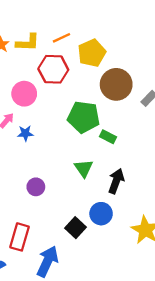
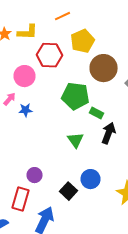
orange line: (61, 38) -> (62, 16), moved
black arrow: (116, 181) -> (108, 133), moved
purple circle: (36, 187) -> (34, 175), moved

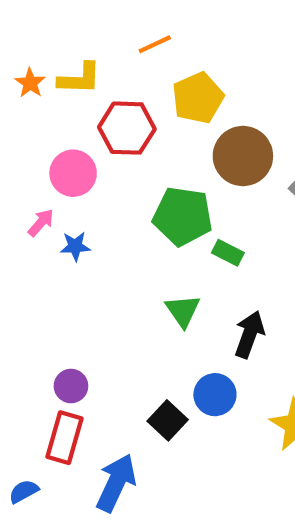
black arrow: (108, 133) -> (249, 334), moved
purple circle: (34, 175) -> (71, 386), moved

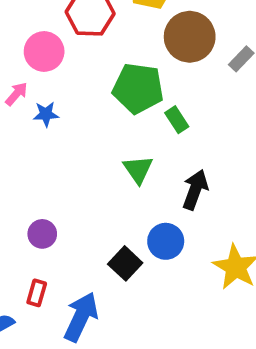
green rectangle: (228, 253) -> (177, 120), turned 30
red rectangle: (64, 438) -> (37, 293), moved, size x0.6

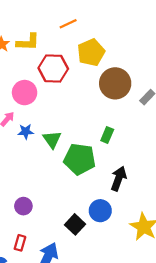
green pentagon: (138, 88) -> (80, 159), moved
green rectangle: (177, 120) -> (107, 135), turned 56
green triangle: (138, 169) -> (52, 140), moved

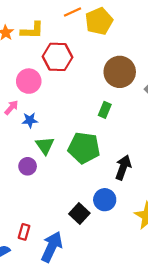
yellow pentagon: (91, 52) -> (99, 21), moved
green rectangle: (107, 135) -> (105, 110), moved
green triangle: (52, 140) -> (45, 146), moved
purple circle: (23, 206) -> (28, 166), moved

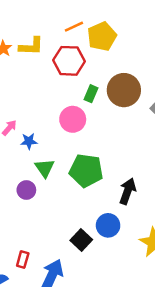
red hexagon: (57, 57) -> (69, 61), moved
pink circle: (29, 81) -> (73, 119), moved
green rectangle: (105, 110) -> (91, 94), moved

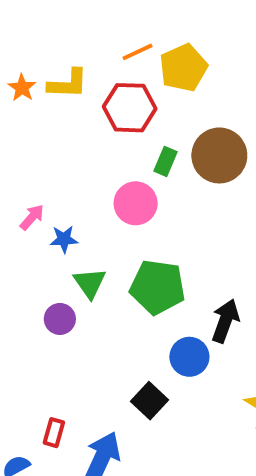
blue circle: (108, 225) -> (189, 357), moved

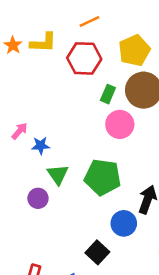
yellow pentagon: (183, 68) -> (134, 51), moved
pink circle: (136, 203) -> (120, 124), moved

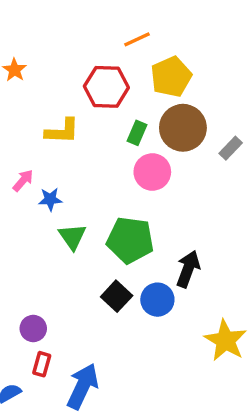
orange line: (89, 21) -> (137, 39), moved
yellow L-shape: (43, 43) -> (62, 131), moved
purple circle: (38, 198) -> (33, 328), moved
black square: (97, 252) -> (117, 296), moved

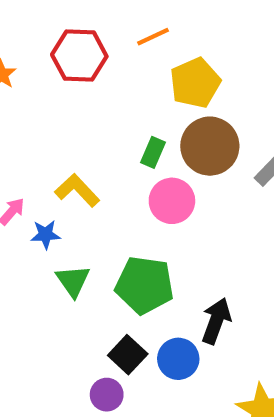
red hexagon: (106, 87) -> (79, 56), moved
yellow L-shape: (62, 131) -> (77, 190), moved, turned -135
purple circle: (33, 328) -> (107, 395), moved

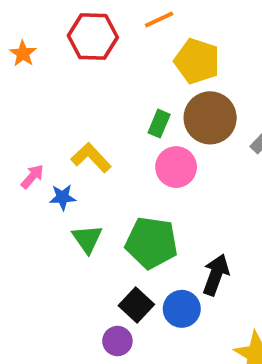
yellow pentagon: (195, 83) -> (197, 61), turned -30

